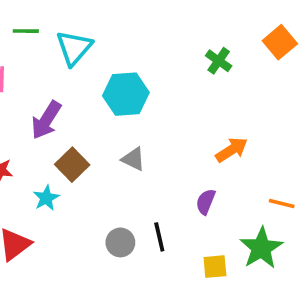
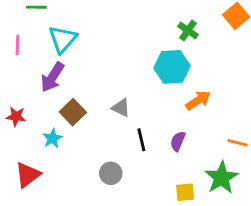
cyan triangle: (74, 48) -> (63, 39), moved
cyan hexagon: (126, 94) -> (172, 67), moved
black line: (159, 237) -> (141, 140), moved

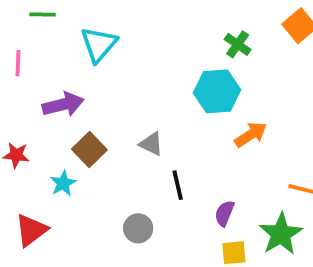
cyan triangle: (63, 39) -> (99, 44), moved
purple arrow: (52, 77) -> (63, 104), turned -136
purple semicircle: (178, 141) -> (224, 213), moved

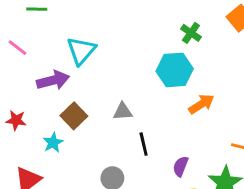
cyan triangle: (99, 44) -> (81, 51), moved
pink line: (18, 63) -> (17, 48), turned -54
gray triangle: (151, 144) -> (123, 111), turned -30

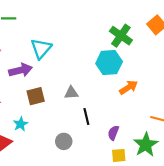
green cross: (191, 33) -> (121, 36), size x1.5
brown square: (74, 116) -> (36, 96), turned 30
cyan star: (53, 143) -> (21, 124), moved

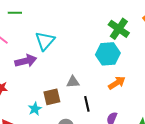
orange arrow: (128, 87) -> (117, 83), moved
brown square: (36, 96) -> (52, 97), moved
cyan star: (21, 124) -> (35, 109), moved

